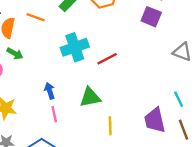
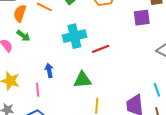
purple square: (151, 17) -> (142, 18), turned -36
pink line: (54, 114) -> (38, 90), moved

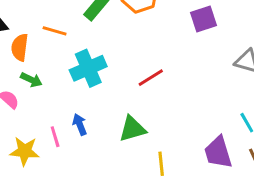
cyan cross: (74, 36) -> (88, 68), moved
pink line: (38, 90) -> (55, 137), moved

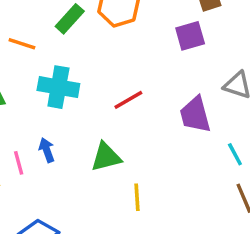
cyan cross: (88, 68) -> (58, 87), turned 32
purple trapezoid: (218, 152) -> (195, 115), moved

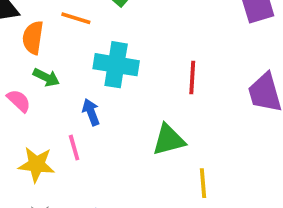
red line: (128, 100) -> (192, 78), turned -56
blue arrow: (47, 150) -> (91, 112), moved

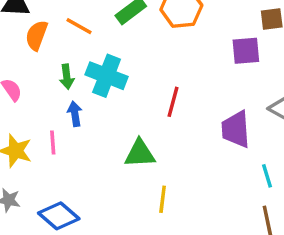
green arrow: (46, 77) -> (67, 77), moved, turned 45

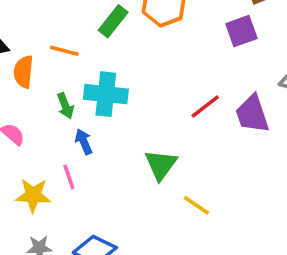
red line: (173, 102) -> (205, 106), moved, turned 52
green triangle: (140, 154) -> (161, 165), turned -36
yellow line: (163, 199) -> (196, 205), turned -48

